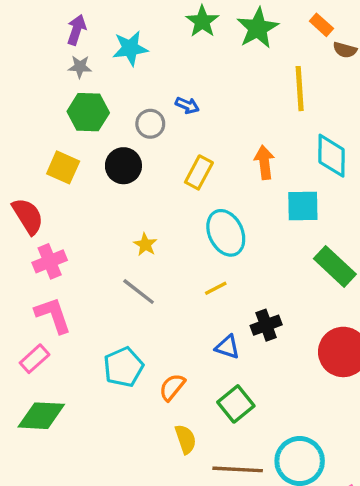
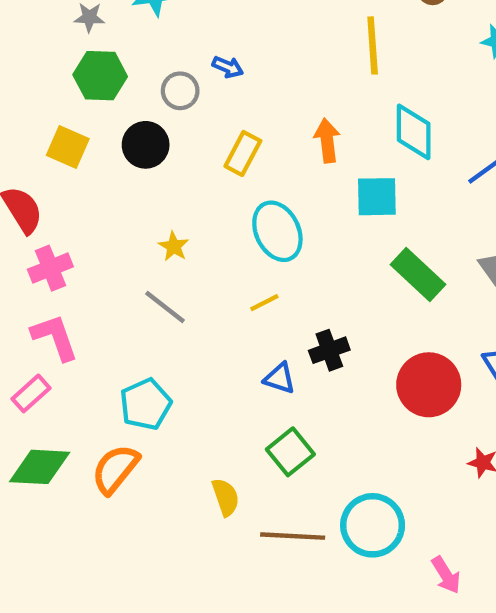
orange semicircle: (172, 387) -> (115, 469), moved, size x1.4

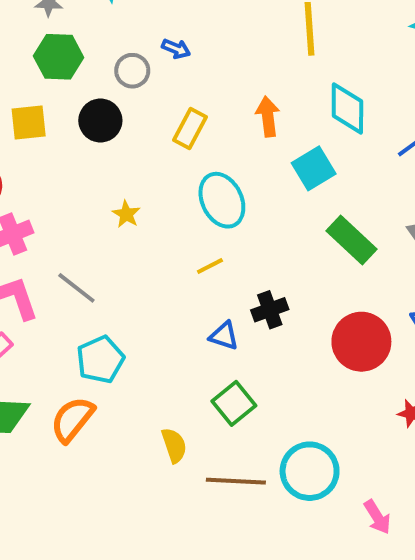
yellow square: (68, 147) -> (29, 122), turned -30
cyan square: (377, 197) -> (314, 168), turned -30
gray line: (165, 307) -> (76, 288), moved

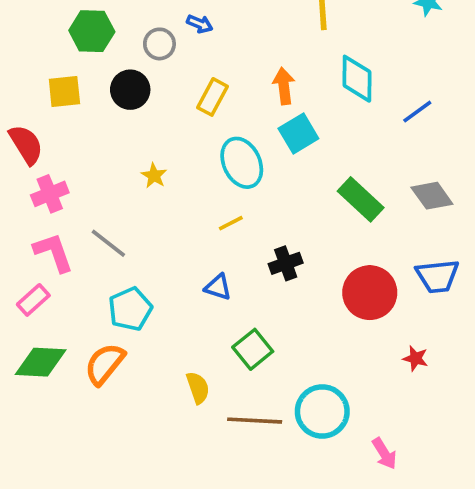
cyan square: (314, 168) -> (298, 134), moved
blue triangle: (224, 336) -> (218, 287), moved

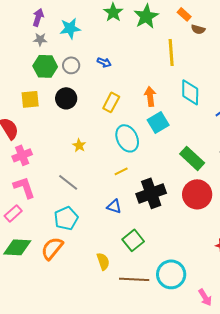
gray circle: (159, 44) -> (71, 65), moved
gray line: (108, 243) -> (68, 182), moved
black cross: (286, 263) -> (151, 193), size x1.6
red circle: (370, 293) -> (197, 194), moved

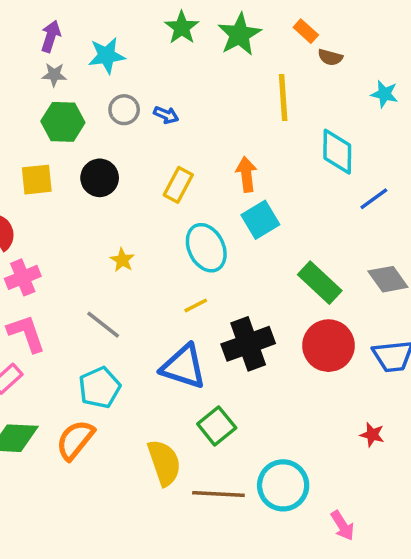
gray circle: (71, 65) -> (124, 110), moved
cyan diamond: (190, 92) -> (337, 152), moved
blue triangle: (114, 206) -> (183, 367), size x1.8
yellow semicircle: (103, 261) -> (164, 463), size x1.5

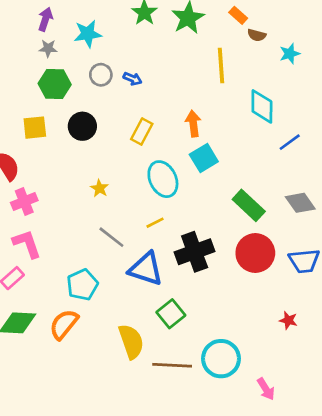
cyan star: (384, 94) -> (290, 54), moved, turned -30
gray line: (103, 325) -> (111, 237), moved

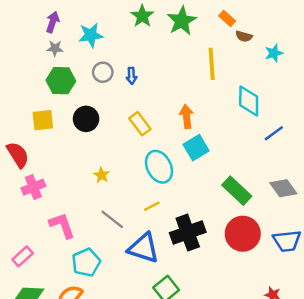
blue arrow: (133, 79) -> (131, 76), turned 63
yellow rectangle: (142, 132) -> (140, 124), turned -65
pink L-shape: (27, 244) -> (62, 225), moved

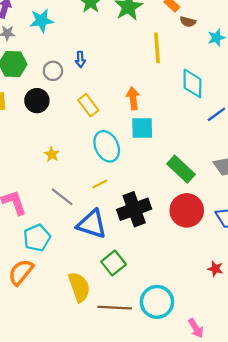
gray circle: (103, 72) -> (53, 71), moved
cyan square: (196, 148) -> (142, 128), turned 30

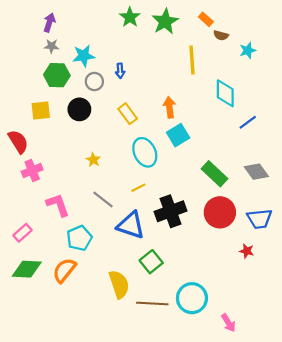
cyan star: (41, 21) -> (84, 56), moved
cyan square: (142, 128) -> (178, 135), turned -30
red star: (215, 269) -> (247, 251), moved

